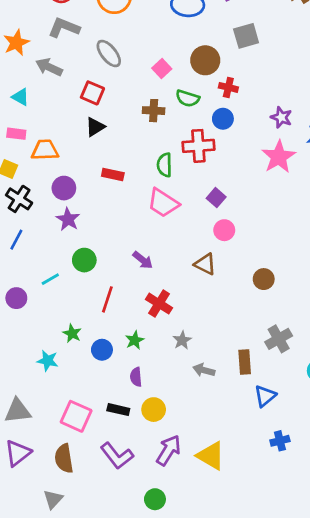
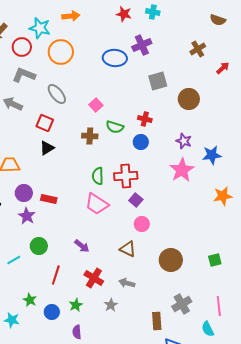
brown circle: (205, 60) -> (189, 99), moved
red cross: (198, 146) -> (126, 176), moved
red rectangle: (113, 174) -> (49, 199), moved
brown circle: (264, 279) -> (171, 260), size x1.5
gray arrow: (204, 370) -> (127, 283), moved

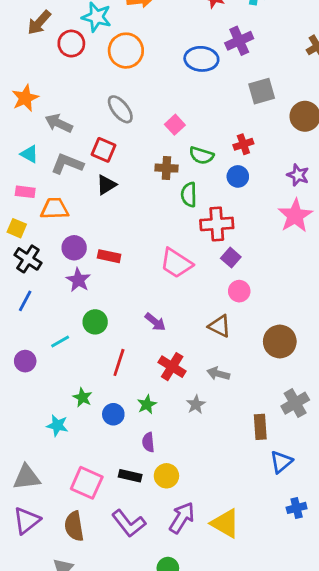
gray L-shape: (24, 75) -> (67, 164), moved
red cross: (145, 119) -> (243, 144), turned -32
green semicircle: (98, 176) -> (189, 195), moved

